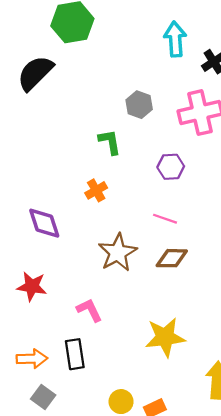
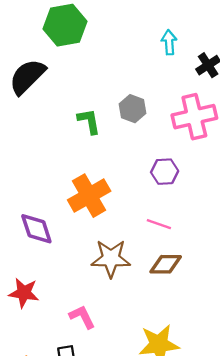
cyan arrow: (175, 39) -> (169, 42), size x0.7
green L-shape: (110, 142) -> (89, 121), moved
orange cross: (96, 190) -> (89, 196), size x1.8
brown star: (118, 253) -> (111, 258), turned 30

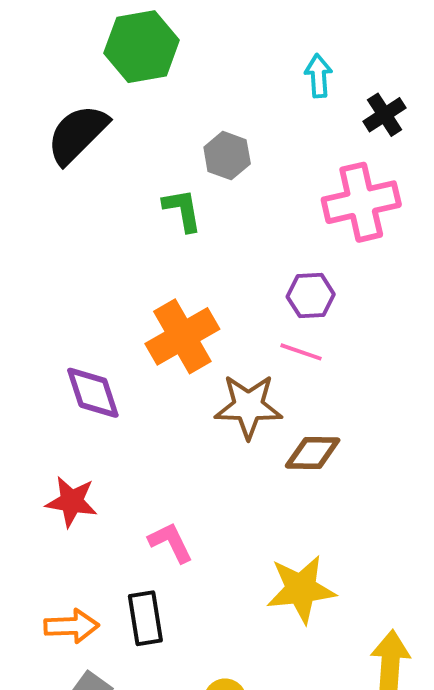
gray hexagon: (133, 109) -> (227, 156), moved
pink line: (159, 224) -> (301, 352), moved
brown star: (111, 258) -> (248, 406), moved

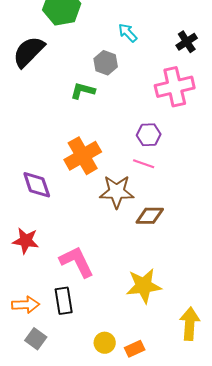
cyan arrow: (318, 76) -> (128, 33), moved, turned -40
green L-shape: (182, 210) -> (83, 91), turned -65
pink L-shape: (171, 542) -> (77, 262), size x1.5

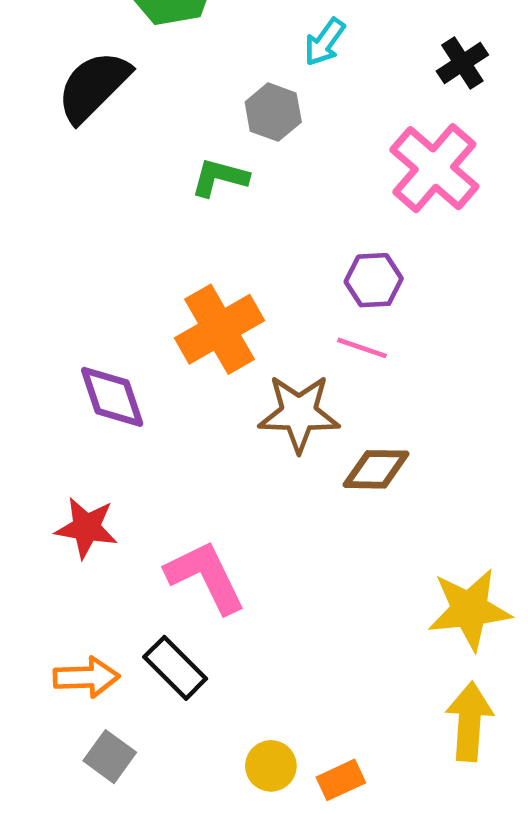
cyan arrow: (128, 33) -> (325, 42), turned -100
pink cross: (175, 87) -> (434, 168), turned -36
yellow star: (144, 286) -> (469, 609), moved
black rectangle: (64, 301) -> (175, 668), turned -36

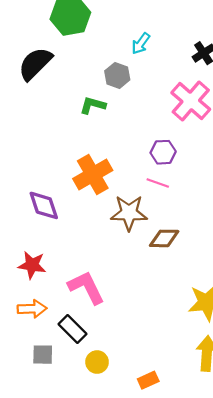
orange arrow: (86, 677) -> (32, 309), moved
gray square: (110, 757) -> (43, 355), moved, turned -35
yellow circle: (271, 766) -> (97, 362), moved

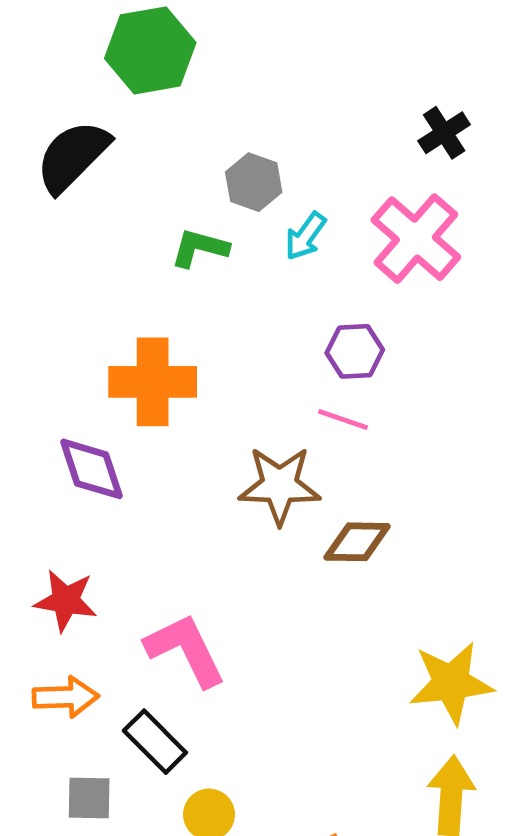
cyan arrow: (141, 43) -> (305, 236), moved
orange cross: (93, 175) -> (153, 382), moved, turned 30

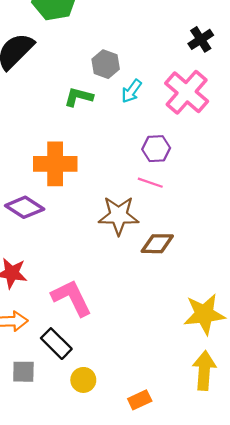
purple diamond: (91, 469) -> (25, 207), turned -39

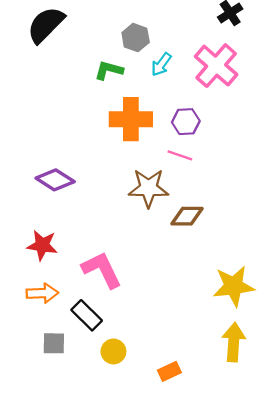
orange cross: (55, 164) -> (131, 119), moved

